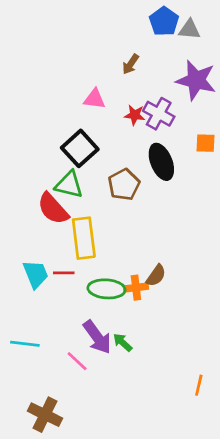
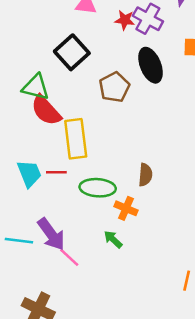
green triangle: (69, 185) -> (36, 87), moved
brown semicircle: (156, 276) -> (145, 175), turned -30
orange cross: (136, 288) -> (126, 208), moved, turned 30
purple arrow: (97, 337) -> (51, 234), moved

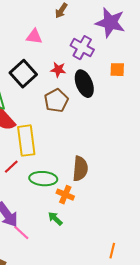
red star: (125, 20) -> (58, 70), moved
red line: (56, 172) -> (11, 167), turned -42
brown semicircle: (145, 175) -> (80, 169), size x1.4

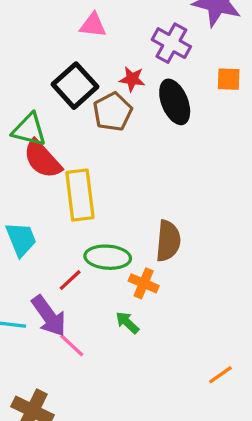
brown pentagon: (56, 101) -> (113, 112), moved
red line: (11, 167) -> (70, 280), moved
orange line: (112, 251) -> (220, 375), turned 42

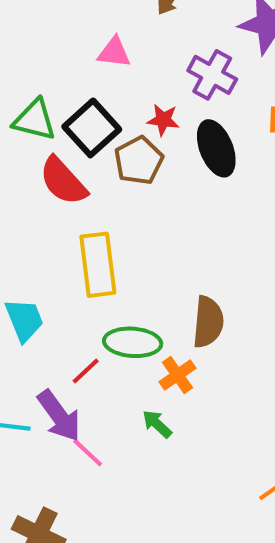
green triangle: (29, 130) -> (35, 120), moved
red semicircle: (42, 159) -> (63, 181), moved
orange cross: (144, 283) -> (177, 375), turned 32

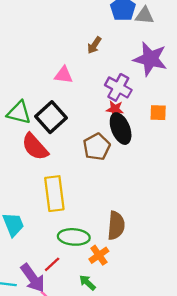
red star: (163, 120) -> (115, 109), moved
brown pentagon: (139, 161) -> (97, 147), moved
red line: (86, 371) -> (52, 264), moved

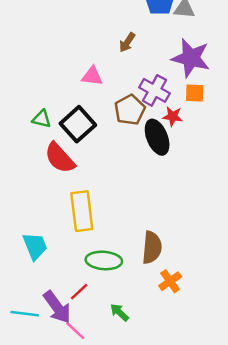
red star: (115, 109) -> (173, 116), moved
green triangle: (19, 113) -> (42, 119), size x0.7
orange square: (158, 113) -> (195, 93), moved
brown pentagon: (97, 147) -> (130, 110), moved
orange cross: (99, 255) -> (170, 281), moved

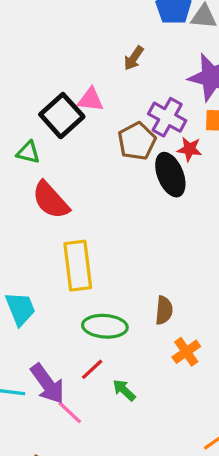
black square: (78, 124) -> (62, 116), moved
brown semicircle: (152, 247) -> (164, 310), size x0.7
red line: (79, 292) -> (92, 369), moved

